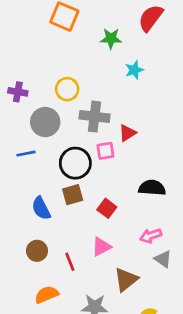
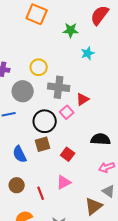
pink square: (105, 151) -> (67, 112), turned -32
pink arrow: (151, 236) -> (107, 167), moved
brown triangle: (126, 280) -> (94, 206), moved

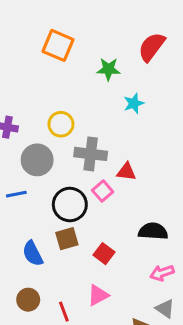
red triangle: (83, 99) -> (126, 172), turned 40

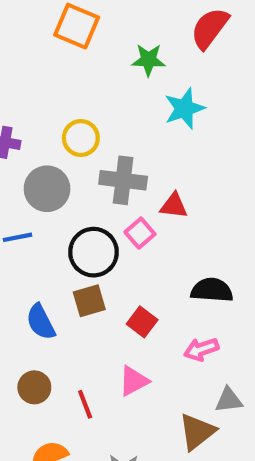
cyan star: (134, 103) -> (184, 108), size x1.4
pink arrow: (162, 273) -> (201, 349), moved
gray triangle: (165, 309) -> (229, 400), turned -42

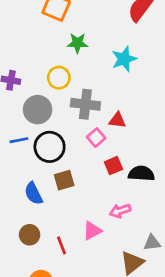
green star: (148, 60) -> (77, 43), moved
black circle: (94, 252) -> (50, 147), moved
red square: (142, 322) -> (113, 166), moved, turned 30
pink arrow: (201, 349) -> (120, 211), moved

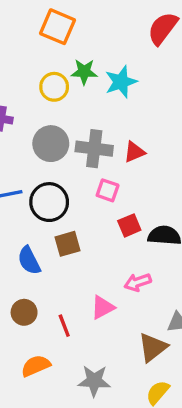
cyan star: (124, 59) -> (121, 82), moved
yellow circle: (59, 78) -> (54, 87), moved
gray circle: (38, 110) -> (51, 144), moved
red triangle: (117, 120) -> (134, 152), moved, turned -30
pink square: (96, 138) -> (108, 190), turned -30

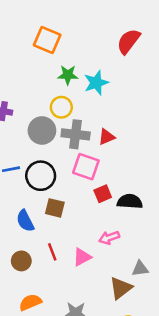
yellow circle: (54, 87) -> (61, 107), moved
pink square: (108, 190) -> (86, 167), size x1.5
brown square: (67, 244) -> (55, 208), turned 30
red line: (64, 326) -> (52, 252), moved

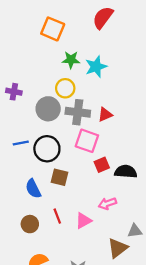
red semicircle: (128, 41) -> (103, 18), moved

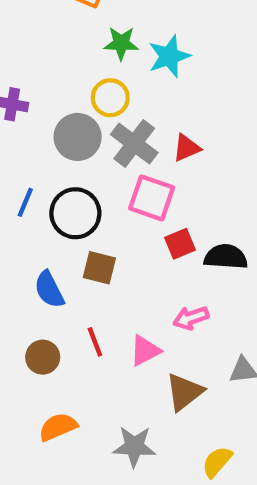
gray cross: (78, 112) -> (134, 143), turned 30
blue line: (21, 143) -> (25, 202), turned -56
brown triangle: (118, 248) -> (184, 392), moved

